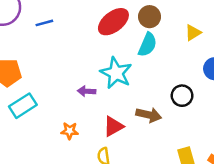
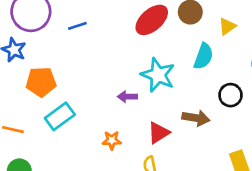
yellow triangle: (193, 33) -> (227, 26), moved
cyan semicircle: (147, 45) -> (203, 56), moved

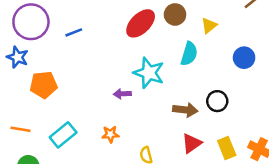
black circle: (230, 95) -> (217, 101), moved
cyan rectangle: (60, 116) -> (63, 135), moved
red triangle: (159, 133) -> (192, 143), moved

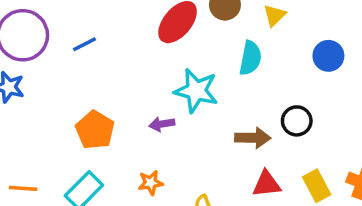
orange pentagon: (44, 85) -> (95, 130), moved, turned -30
red triangle: (192, 143) -> (266, 184), turned 35

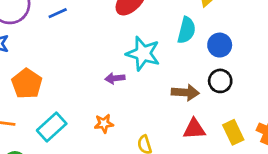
blue circle: (328, 56) -> (220, 45), moved
orange pentagon: (95, 130) -> (27, 84), moved

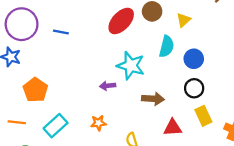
blue line: (58, 13) -> (61, 32), turned 35
brown arrow: (185, 92) -> (153, 99), moved
yellow rectangle: (233, 132) -> (203, 116), moved

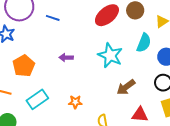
purple arrow: (108, 86) -> (66, 58), moved
brown arrow: (153, 99) -> (126, 87), turned 132

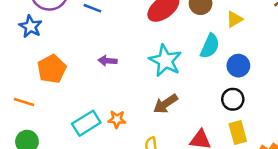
brown arrow: (126, 87) -> (165, 104), moved
cyan rectangle: (37, 99) -> (86, 123), moved

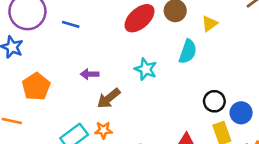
cyan star: (165, 61) -> (146, 69), size x0.7
blue circle: (238, 66) -> (241, 113), moved
brown arrow: (165, 104) -> (109, 98), moved

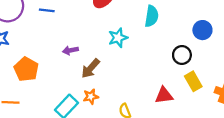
cyan star: (146, 69) -> (118, 38), turned -30
blue circle: (241, 113) -> (202, 30), moved

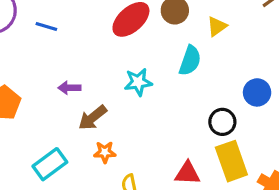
yellow rectangle: (193, 81) -> (231, 161), size x1.4
orange star: (91, 97) -> (105, 152), moved

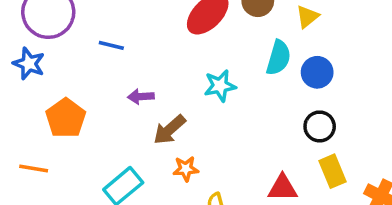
blue line: (46, 26) -> (111, 45), moved
blue circle: (257, 92) -> (317, 72), moved
yellow rectangle: (231, 161) -> (333, 171), size x0.7

